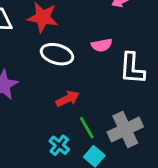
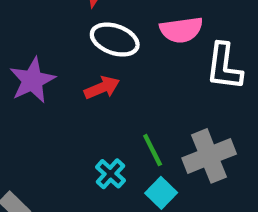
pink semicircle: (102, 45) -> (181, 30), size x1.4
red arrow: (68, 99) -> (102, 88), moved

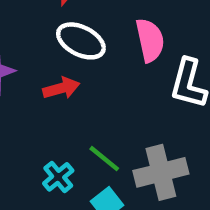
pink semicircle: (181, 30) -> (150, 40), turned -102
green line: (153, 150) -> (104, 159), turned -32

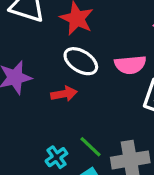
pink semicircle: (150, 40) -> (130, 65), turned 92

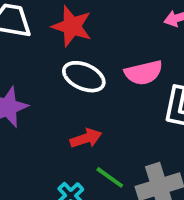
red arrow: (64, 94) -> (86, 138), moved

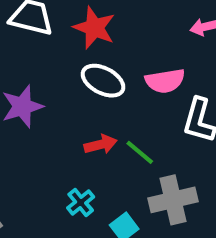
green line: (110, 177) -> (140, 152), moved

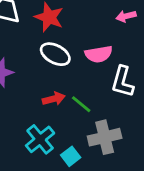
cyan cross: (81, 202) -> (40, 139), size x1.5

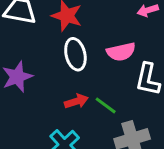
white ellipse: (55, 54) -> (75, 54), turned 52

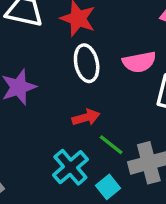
green line: (106, 105) -> (111, 145), moved

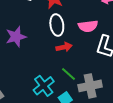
red arrow: (86, 117) -> (64, 47), moved

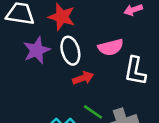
purple star: (16, 37) -> (37, 50), moved

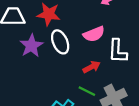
red arrow: (83, 78) -> (92, 67), moved

